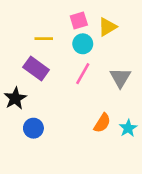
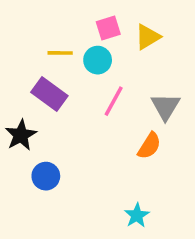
cyan circle: (83, 44) -> (98, 60), moved
orange semicircle: (102, 123) -> (149, 146), moved
cyan star: (128, 128) -> (137, 215), moved

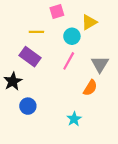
pink square: (108, 28) -> (57, 12), moved
cyan circle: (98, 60) -> (72, 36), moved
cyan star: (137, 215) -> (74, 119), moved

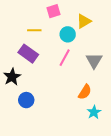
orange semicircle: (90, 88) -> (85, 92), moved
cyan star: (74, 119) -> (94, 112), moved

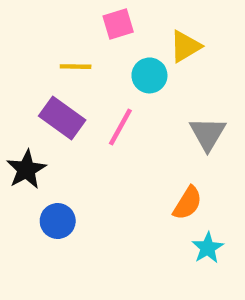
pink line: (65, 58) -> (120, 127), moved

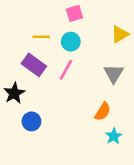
pink square: (118, 24) -> (74, 13), moved
yellow triangle: (185, 46) -> (120, 34), moved
cyan circle: (149, 75) -> (71, 42), moved

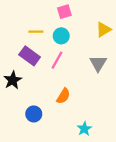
orange semicircle: (103, 112) -> (63, 96), moved
blue circle: (31, 121) -> (34, 114), moved
cyan star: (114, 136) -> (84, 129), moved

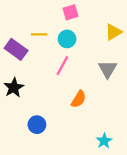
purple rectangle: (30, 56) -> (16, 49), moved
orange semicircle: (63, 96) -> (79, 99), moved
cyan star: (84, 129) -> (104, 141), moved

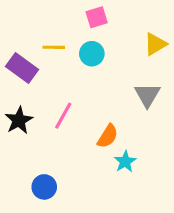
pink line: (62, 66) -> (63, 116), moved
blue circle: (37, 125) -> (44, 187), moved
cyan star: (104, 141) -> (125, 162), moved

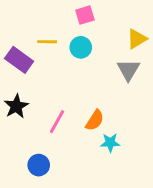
gray triangle: (147, 95) -> (128, 70), moved
pink line: (63, 116) -> (57, 122), moved
cyan star: (125, 162) -> (110, 143), turned 30

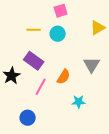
purple rectangle: (19, 60) -> (34, 61), moved
gray triangle: (128, 70) -> (92, 65), moved
orange semicircle: (95, 120) -> (64, 77), moved

